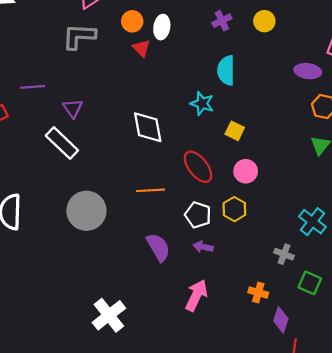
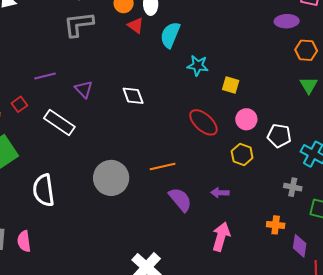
cyan semicircle: (226, 70) -> (170, 35), moved, turned 32
white diamond: (148, 127) -> (133, 96), moved, size x0.7
white rectangle: (62, 143) -> (59, 122), moved
orange line: (150, 190) -> (163, 166), moved
white pentagon: (198, 215) -> (279, 136), moved

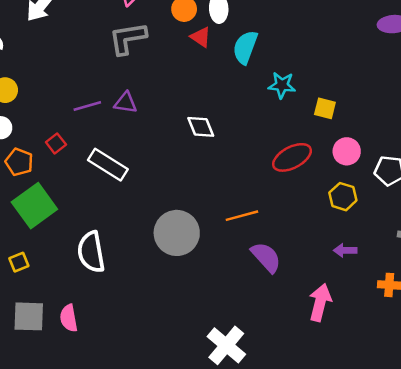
purple triangle: (84, 89) -> (126, 103), moved, turned -36
red ellipse: (203, 122) -> (292, 157), turned -68
purple arrow: (220, 193) -> (345, 250), moved

